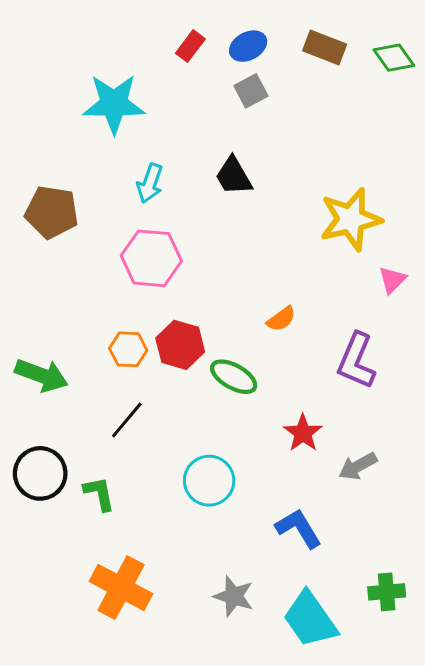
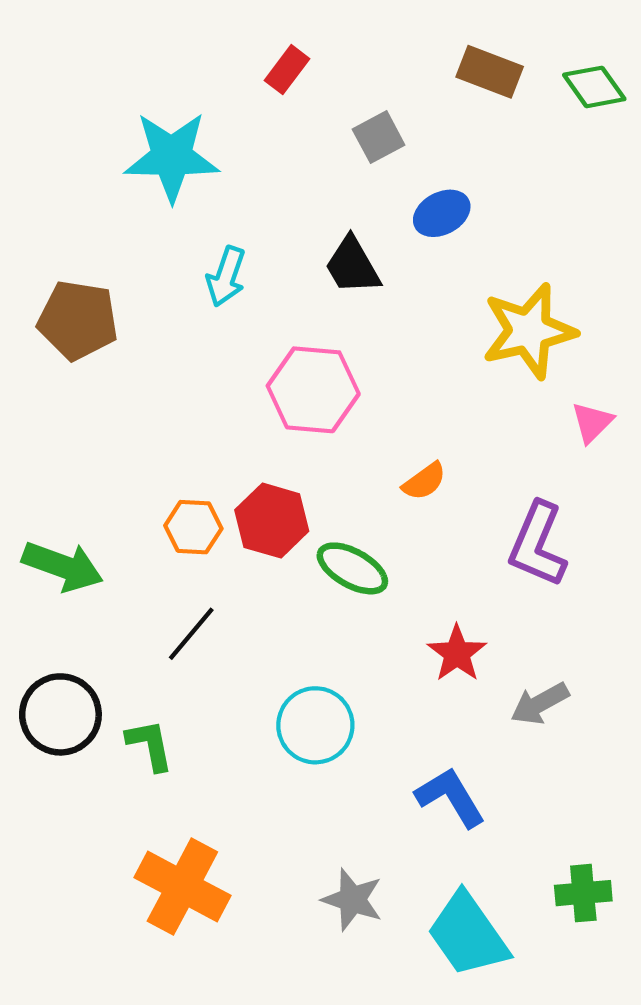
blue ellipse: (248, 46) -> (442, 213), moved
pink hexagon: (151, 258) -> (313, 390), moved

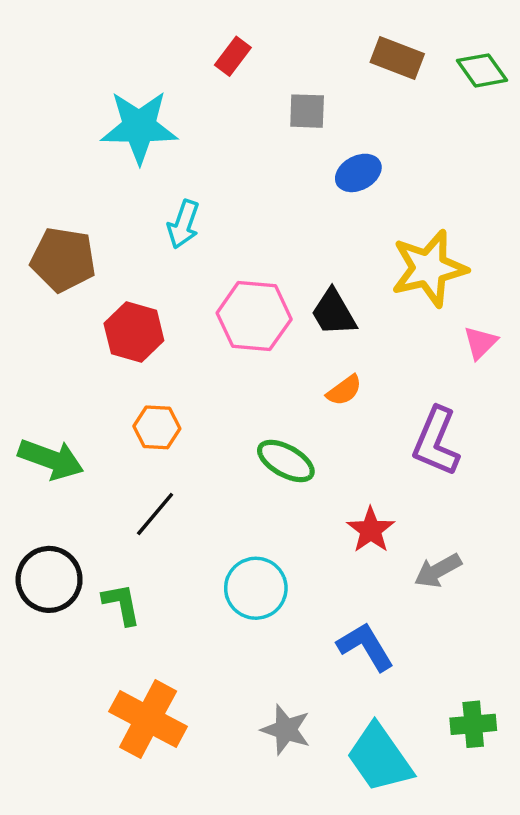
gray square: (379, 137) -> (307, 111), turned 30
black trapezoid: (352, 266) -> (334, 313), moved
red hexagon: (272, 521) -> (134, 332), moved

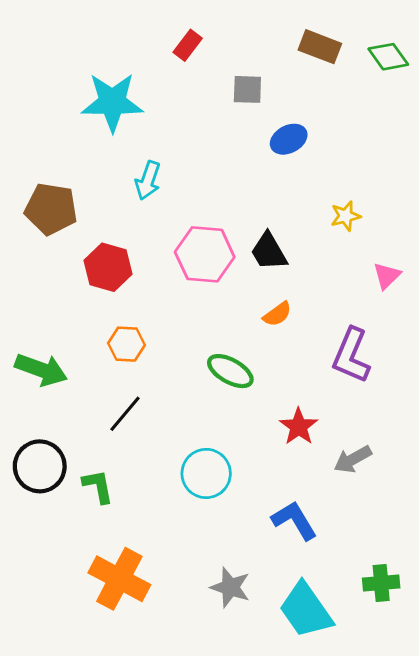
yellow star: (429, 268) -> (346, 216), size x0.5

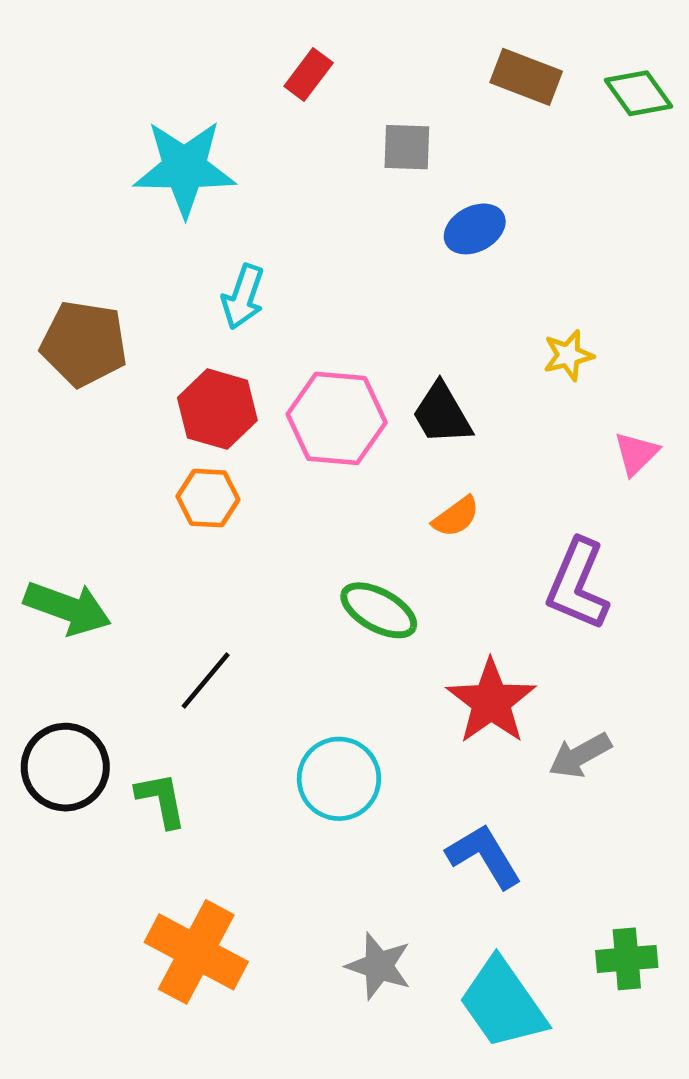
red hexagon: (108, 267) -> (217, 409), moved
orange hexagon: (126, 344) -> (208, 498), moved
red star: (299, 427) -> (491, 702), size x1.4

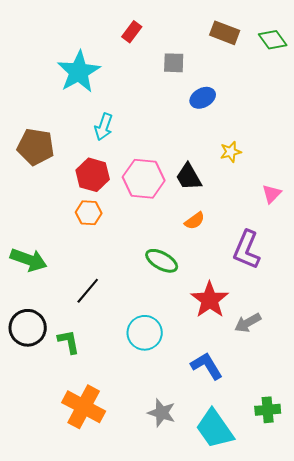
cyan star: (185, 168) -> (79, 72), turned -30
yellow star: (568, 355) -> (231, 152), moved

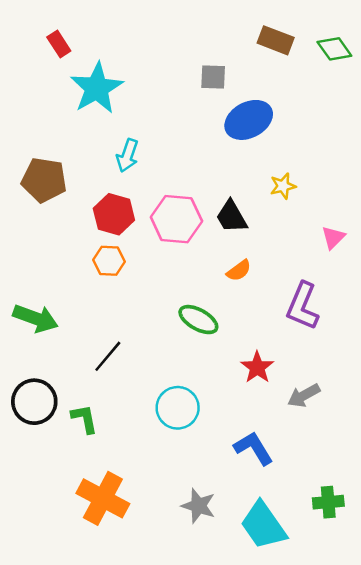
red rectangle: (132, 32) -> (59, 44), moved, turned -70
blue ellipse: (203, 98) -> (249, 120), size x1.5
red star: (210, 300) -> (257, 367), size x0.7

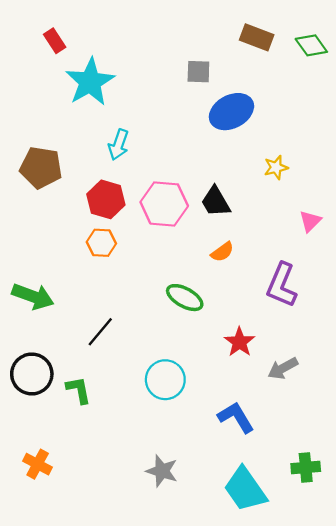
yellow star: (283, 186) -> (276, 167), moved
orange cross: (103, 498) -> (38, 464), moved, size x0.6
gray star: (198, 506) -> (162, 471), moved

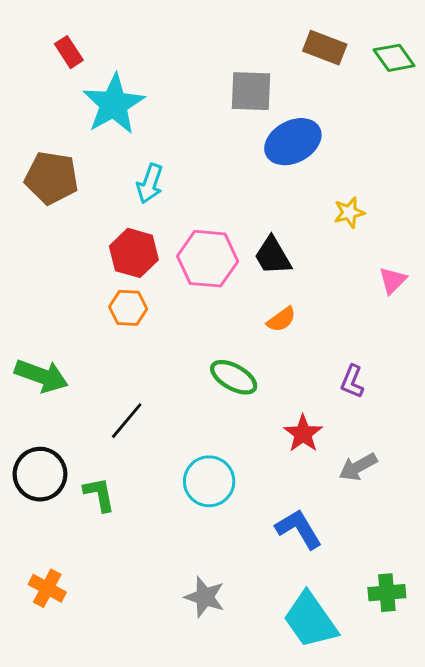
gray square: (198, 72) -> (251, 91), size x1.4
brown pentagon: (41, 167) -> (52, 178), moved
purple L-shape: (282, 285) -> (352, 382), moved, size x0.6

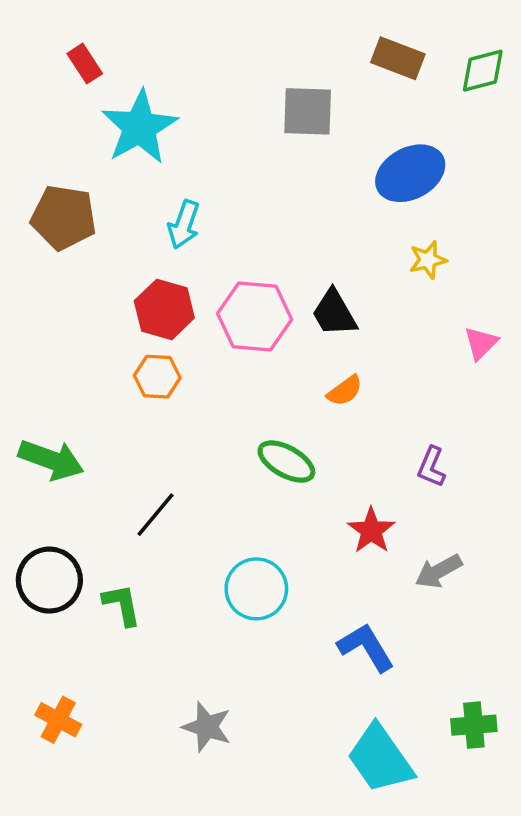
green diamond: (394, 58) -> (483, 71), turned -69
blue ellipse: (293, 142) -> (410, 173), moved
gray star: (205, 597) -> (207, 727), moved

